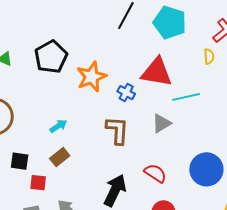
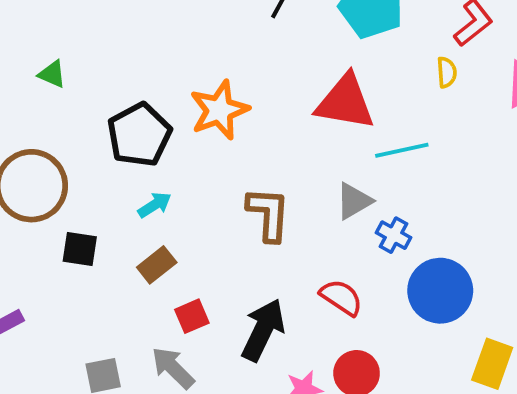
black pentagon: (51, 57) -> (139, 135), moved
blue cross: (126, 93) -> (394, 235), moved
black square: (20, 161) -> (80, 249), moved
red square: (38, 183) -> (192, 316), moved, turned -30

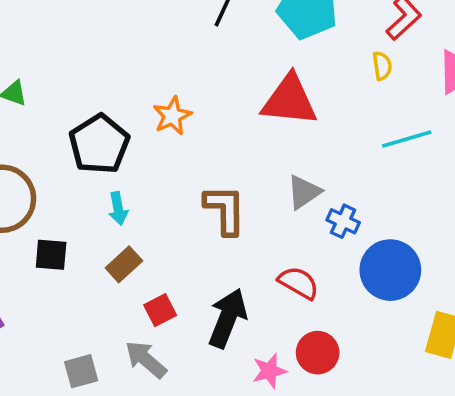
orange star: (219, 110) -> (172, 116), size x0.7
cyan line: (402, 150) -> (407, 139), moved
cyan arrow: (155, 205) -> (118, 209), turned 116

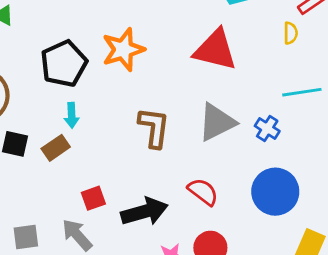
orange star: (172, 116) -> (123, 50), size x1.4
gray triangle: (304, 192) -> (217, 122), size x1.4
blue cross: (343, 221) -> (267, 129), moved
brown rectangle: (124, 264) -> (56, 148), moved
black arrow: (227, 318) -> (144, 212), turned 45

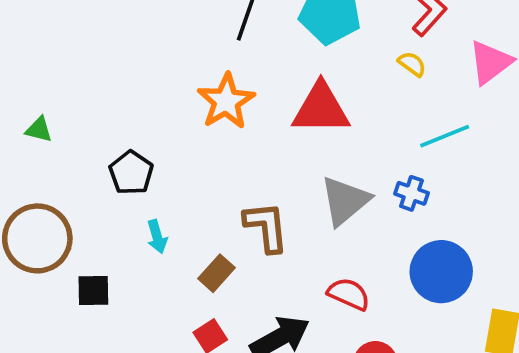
yellow semicircle: (291, 33) -> (412, 64), turned -40
orange star: (123, 50) -> (226, 101), moved
black pentagon: (64, 64) -> (131, 173), size x0.7
brown rectangle: (56, 148) -> (217, 273), moved

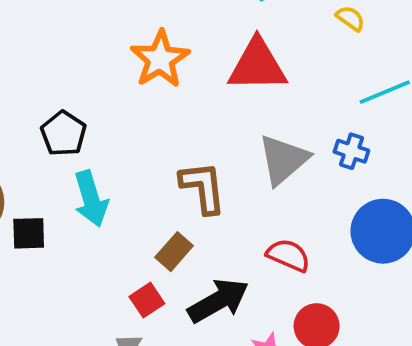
cyan arrow: (157, 237) -> (91, 199), size x1.6
brown rectangle: (217, 273) -> (174, 252), moved
black square: (93, 291) -> (29, 233), moved

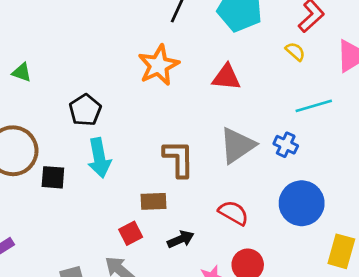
red triangle: (257, 65) -> (226, 77), size x0.7
brown rectangle: (174, 252) -> (154, 201), turned 40
black arrow: (218, 301) -> (181, 239), size x0.6

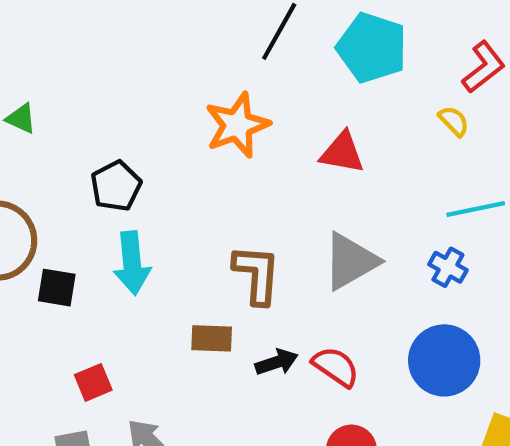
blue cross: (286, 145) -> (448, 267), moved
red square: (131, 233) -> (93, 382), moved
black arrow: (181, 239) -> (277, 362), moved

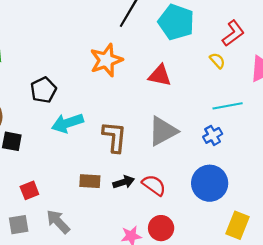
cyan arrow: (132, 263) -> (67, 123), moved, turned 76
blue cross: (448, 267) -> (213, 135), turned 30
brown rectangle: (212, 338) -> (90, 181), moved

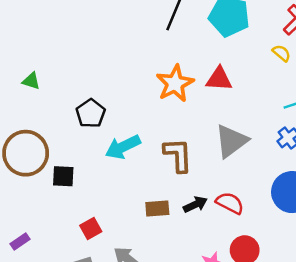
orange star: (106, 60) -> (175, 84), moved

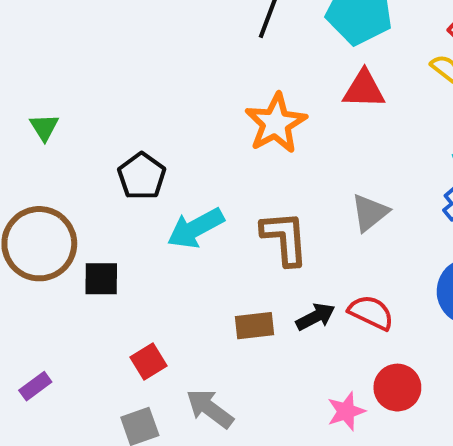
red triangle: (219, 79) -> (364, 89), moved
green triangle: (31, 81) -> (44, 127), turned 42
gray triangle: (231, 141) -> (370, 213), size x0.7

